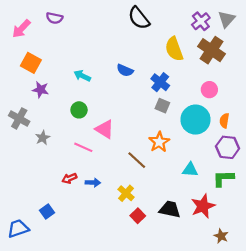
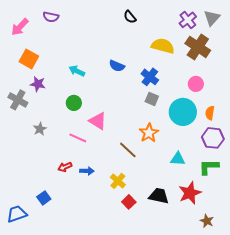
black semicircle: (139, 18) -> (130, 17), size x0.6
yellow semicircle: (174, 49) -> (163, 46), turned 125
gray cross: (19, 118) -> (18, 100), moved

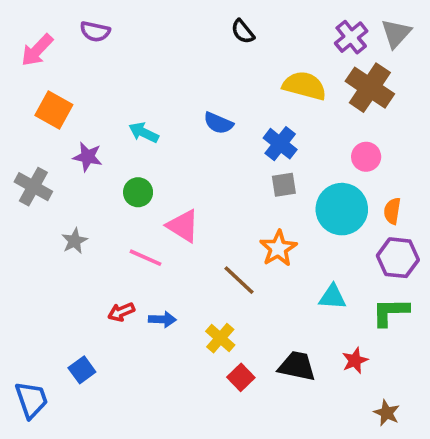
purple star: (38, 84) -> (88, 157), moved
gray square: (152, 99) -> (284, 185), turned -32
red star: (190, 193) -> (355, 361), size x0.6
blue trapezoid: (17, 214) -> (31, 400), turned 90

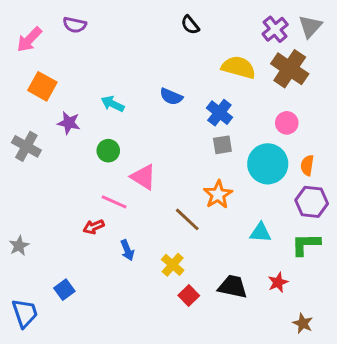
gray star: (74, 241) -> (19, 246), moved
red arrow: (121, 312) -> (94, 227), moved
blue arrow: (162, 319) -> (127, 250), turned 66

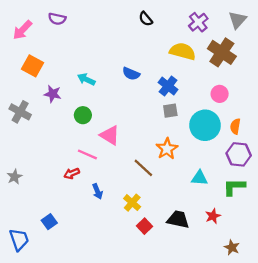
purple cross: (275, 29) -> (198, 22), moved
gray star: (19, 246) -> (15, 177), moved

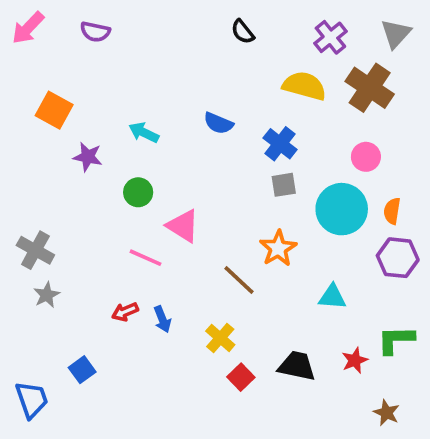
pink arrow: (22, 30) -> (28, 28), moved
gray cross: (20, 112) -> (35, 250), moved
red arrow: (72, 173) -> (125, 312), moved
gray star: (15, 177) -> (47, 295), moved
green L-shape: (234, 187) -> (396, 340), moved

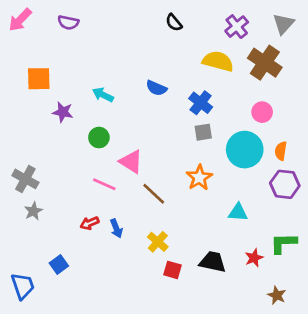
orange square: (54, 110) -> (39, 79), turned -30
brown line: (239, 280) -> (154, 194), moved
red square: (241, 377) -> (172, 270), turned -30

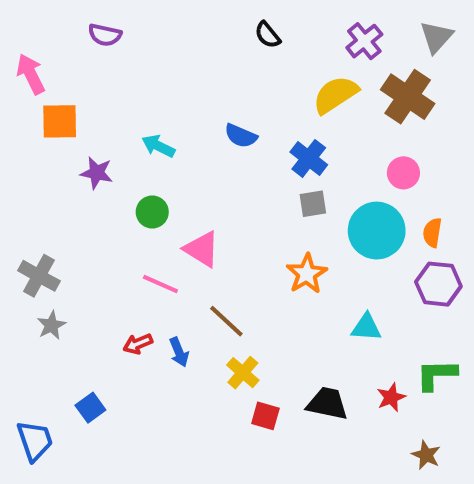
pink arrow: (20, 20) -> (31, 74), moved, turned 110
yellow semicircle: (218, 61) -> (335, 95), turned -48
brown line: (154, 194) -> (226, 321), moved

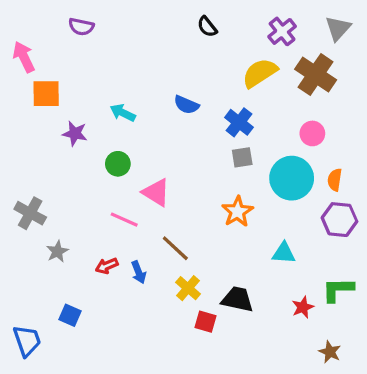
gray star: (51, 325) -> (57, 251), moved
black trapezoid: (327, 404) -> (237, 299), moved
blue square: (90, 408) -> (70, 315), turned -30

